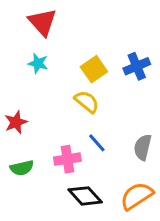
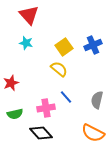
black diamond: (85, 196) -> (41, 133), moved
orange semicircle: (137, 196) -> (93, 133), turned -120

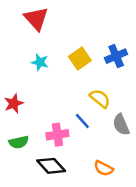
cyan star: (26, 43) -> (40, 62), moved
yellow semicircle: (59, 69) -> (100, 98), moved
gray semicircle: (97, 100) -> (121, 125), turned -36
orange semicircle: (93, 133) -> (104, 168), moved, size x0.7

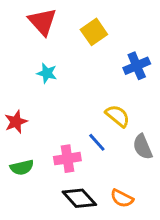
yellow square: (80, 59) -> (94, 32), moved
black diamond: (51, 166) -> (79, 198), moved

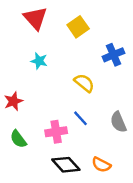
yellow semicircle: (118, 116) -> (84, 83), moved
green semicircle: (22, 167) -> (18, 139), turned 66

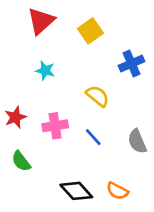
red triangle: (35, 18) -> (41, 21), turned 30
pink cross: (56, 132) -> (55, 126), moved

